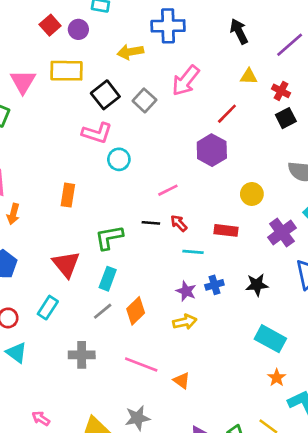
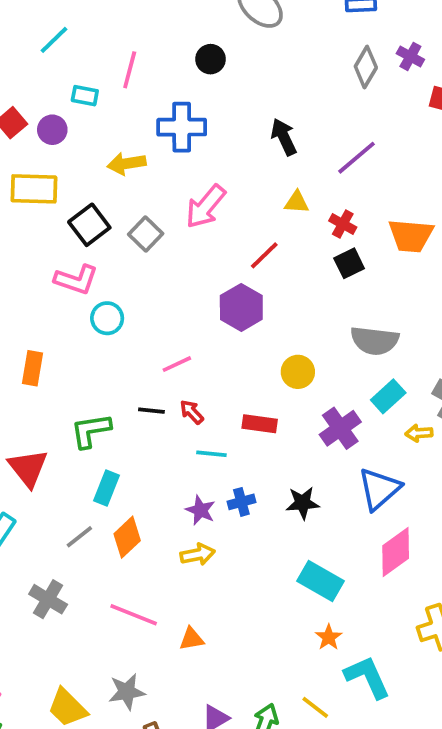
cyan rectangle: (108, 279) -> (106, 488), moved
gray cross: (82, 355) -> (48, 599), turned 30
orange triangle: (182, 381) -> (192, 639), turned -48

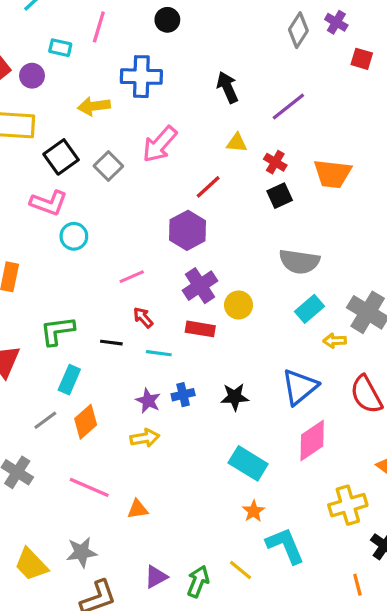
yellow circle: (298, 372) -> (239, 305), moved
black line: (151, 411) -> (111, 343), moved
purple cross: (340, 428) -> (200, 286), moved

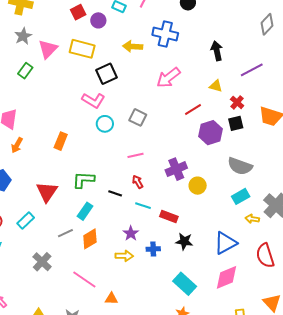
gray square: (108, 166) -> (138, 117), moved, turned -30
purple hexagon: (188, 230) -> (211, 133), moved
red rectangle: (200, 329) -> (169, 217), moved
blue cross: (183, 395) -> (153, 249), moved

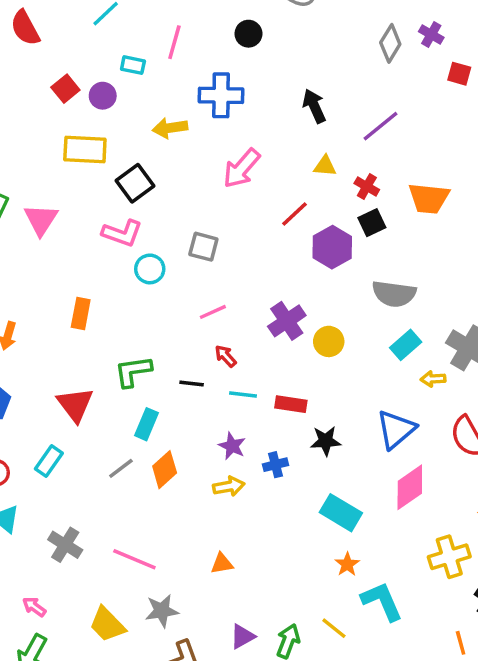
pink triangle: (48, 49) -> (41, 220), moved
gray cross: (42, 262) -> (65, 545), moved
pink line: (84, 280) -> (134, 559), moved

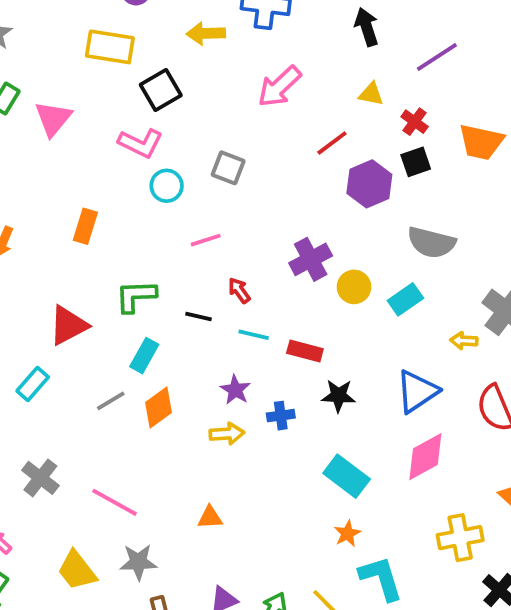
pink line: (213, 312) -> (206, 240), moved
cyan rectangle: (406, 345) -> (405, 299), moved
red triangle: (75, 405) -> (68, 325), turned 33

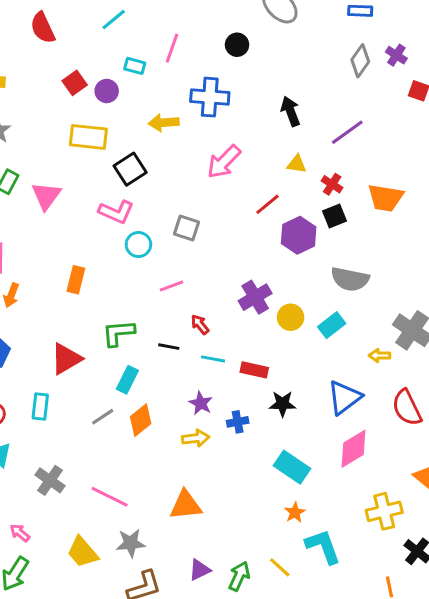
cyan rectangle: (33, 384) -> (40, 406), turned -32
orange triangle: (210, 518) -> (186, 505), size x1.6

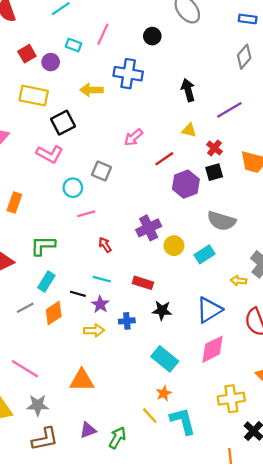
pink arrow: (224, 162) -> (133, 137), moved, size x0.7
cyan circle: (138, 245) -> (73, 188), moved
black line: (169, 347) -> (78, 294), moved
cyan line: (213, 359) -> (102, 279), moved
yellow line: (280, 567) -> (150, 416), moved

